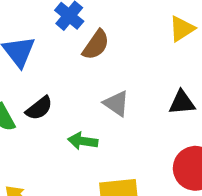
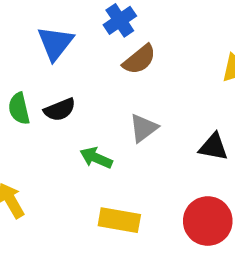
gray triangle: (116, 103) -> (143, 128), turned 32

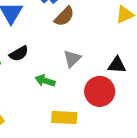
red circle: (208, 221) -> (100, 91), moved

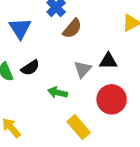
black triangle: (117, 65) -> (108, 61), moved
yellow rectangle: (64, 118) -> (79, 127), turned 50

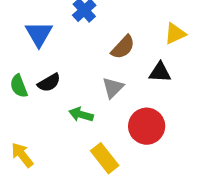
brown semicircle: (72, 28) -> (123, 47), moved
black triangle: (108, 61) -> (160, 72), moved

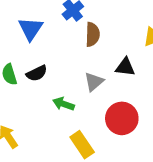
brown semicircle: (123, 47) -> (92, 34), moved, turned -45
black triangle: (160, 72) -> (125, 67), moved

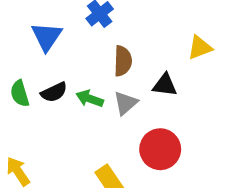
brown semicircle: (92, 34) -> (123, 61), moved
green arrow: (64, 104) -> (90, 99), moved

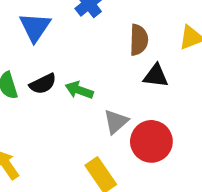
brown semicircle: (123, 61) -> (139, 40), moved
gray triangle: (125, 103) -> (116, 122), moved

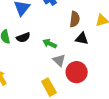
green arrow: (79, 90) -> (50, 44), moved
gray triangle: (116, 122) -> (59, 60), turned -40

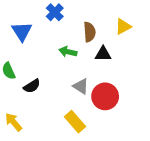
black semicircle: (23, 37) -> (32, 86), moved
green arrow: (50, 44) -> (68, 52), moved

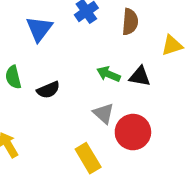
brown semicircle: (90, 32) -> (130, 22), moved
green arrow: (68, 52) -> (109, 74), moved
black semicircle: (32, 86) -> (48, 90), moved

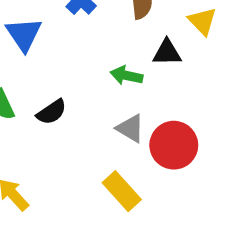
yellow triangle: (172, 45) -> (202, 21), turned -45
black triangle: (140, 76) -> (167, 53), moved

